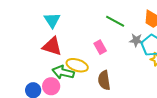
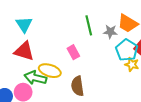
green line: (115, 21) -> (89, 25), turned 48
gray star: (136, 40) -> (110, 32), moved

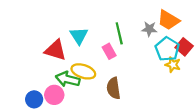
cyan triangle: (24, 24) -> (79, 36), moved
green line: (89, 25) -> (119, 33), moved

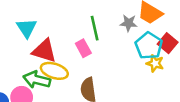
cyan triangle: (79, 36) -> (27, 28), moved
red triangle: (55, 50) -> (44, 51), moved

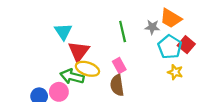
pink rectangle: (83, 48) -> (119, 66), moved
red triangle: (44, 51) -> (79, 51), turned 50
yellow star: (155, 63) -> (175, 72), moved

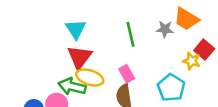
cyan triangle: (63, 31) -> (76, 29), moved
cyan pentagon: (170, 47) -> (171, 88), moved
yellow star: (175, 72) -> (192, 61), moved

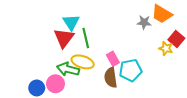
green line: (130, 34) -> (86, 38), moved
red triangle: (80, 57) -> (64, 38), moved
cyan pentagon: (171, 88) -> (131, 70), moved, turned 30

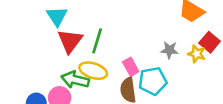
cyan triangle: (71, 22) -> (57, 16), moved
gray star: (144, 22) -> (169, 50), moved
green line: (86, 38) -> (97, 41), turned 30

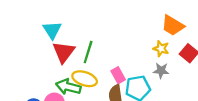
gray star: (169, 50) -> (161, 71), moved
yellow star: (197, 54) -> (161, 49), moved

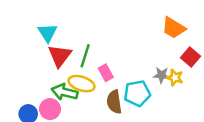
yellow star: (161, 49) -> (175, 78), moved
pink rectangle: (118, 75) -> (106, 73), moved

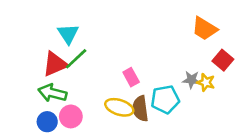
red triangle: (60, 56) -> (55, 64), moved, turned 30
green line: (85, 56) -> (76, 59), moved, turned 30
yellow ellipse: (81, 84) -> (119, 107), moved
green arrow: (65, 92) -> (52, 93), moved

